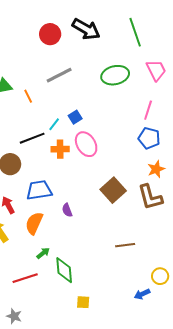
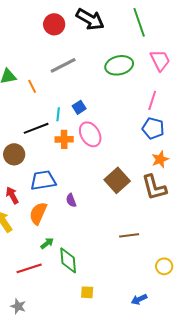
cyan line: (54, 124) -> (58, 114), turned -32
blue arrow: (142, 294) -> (139, 299), moved

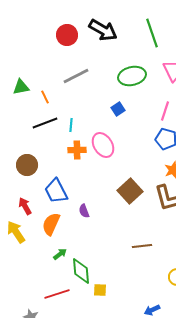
blue square: (79, 107) -> (118, 109), moved
black line: (36, 128) -> (45, 123), moved
blue trapezoid: (43, 180) -> (56, 191), turned -108
red line: (29, 268) -> (57, 294), moved
yellow square: (87, 292) -> (100, 290), moved

